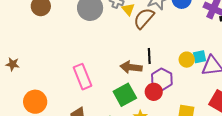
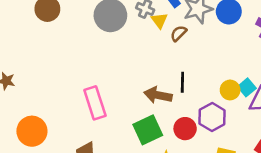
brown semicircle: (144, 18) -> (179, 33), size x0.6
cyan square: (200, 57) -> (247, 87), turned -32
purple hexagon: (162, 79) -> (212, 117), moved

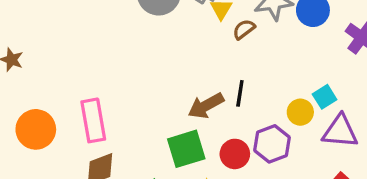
cyan square: (247, 87) -> (325, 97), moved
brown arrow: (158, 95) -> (206, 106), turned -48
pink rectangle: (95, 103) -> (93, 120), moved

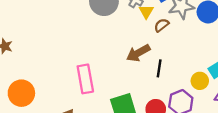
brown arrow: (206, 106) -> (138, 53), moved
pink rectangle: (93, 120) -> (85, 79), moved

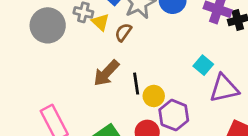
yellow circle: (200, 81) -> (154, 96), moved

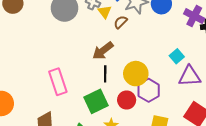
black line: (136, 84) -> (105, 74), moved
yellow circle: (154, 96) -> (136, 74), size x1.5

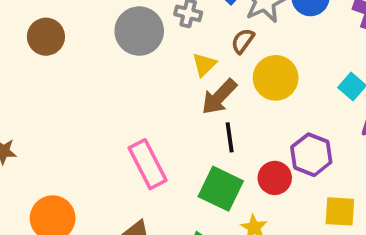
yellow triangle: (105, 12) -> (204, 65), moved, turned 32
yellow circle: (136, 74) -> (276, 78), moved
green square: (96, 101) -> (221, 189), turned -30

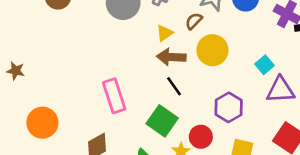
brown arrow: (219, 97) -> (171, 57), turned 40
black line: (230, 137) -> (174, 86), turned -36
red circle: (275, 178) -> (201, 137), moved

